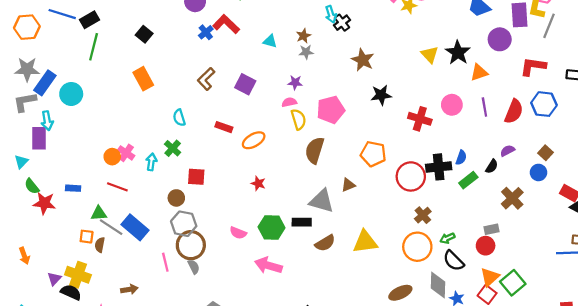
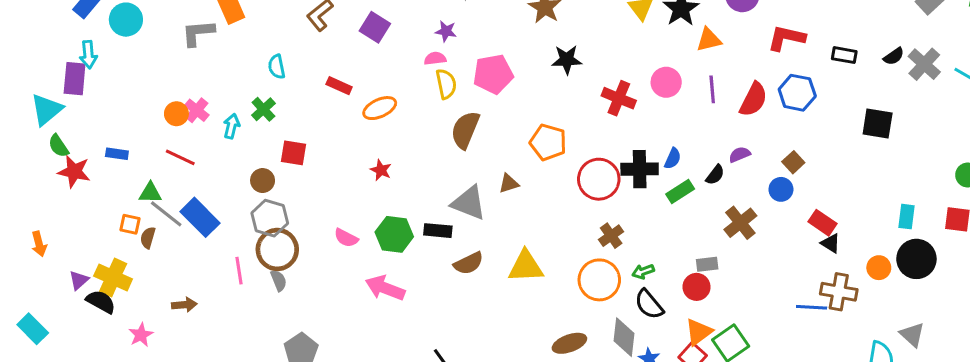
gray L-shape: (25, 102) -> (198, 33), moved
cyan triangle: (21, 162) -> (47, 110), size x1.6

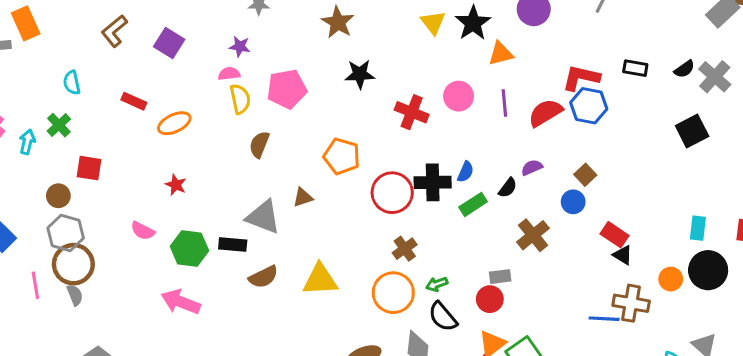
red L-shape: (786, 38) -> (581, 78), moved
red semicircle: (753, 100) -> (545, 113), turned -148
black square: (878, 124) -> (692, 131), moved, turned -36
brown semicircle: (465, 130) -> (259, 144), size x0.7
pink semicircle: (346, 238) -> (143, 231), moved

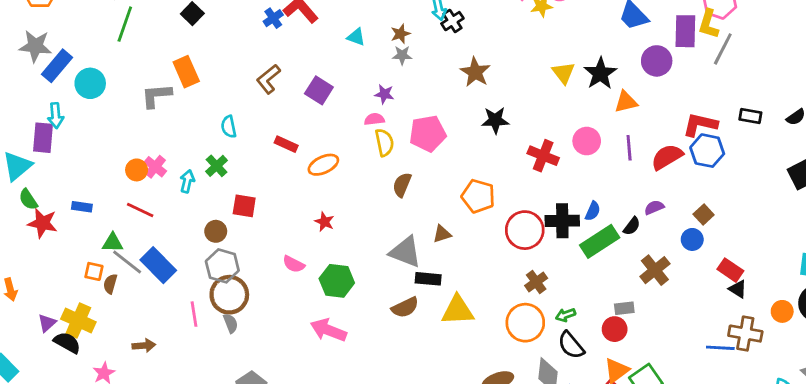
green rectangle: (473, 204) -> (600, 241), size x1.5
black rectangle: (233, 245) -> (428, 279), moved

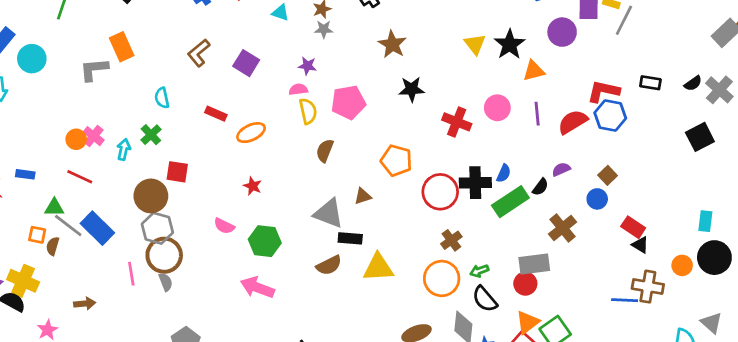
brown circle: (216, 231) -> (151, 196), size x1.6
gray rectangle: (624, 308) -> (534, 264), size x1.6

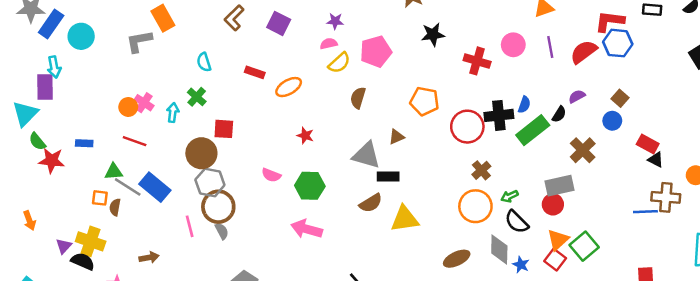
yellow semicircle: (308, 111) -> (339, 63), turned 65
red star: (253, 186) -> (305, 136), moved
yellow triangle: (378, 268) -> (405, 219), moved

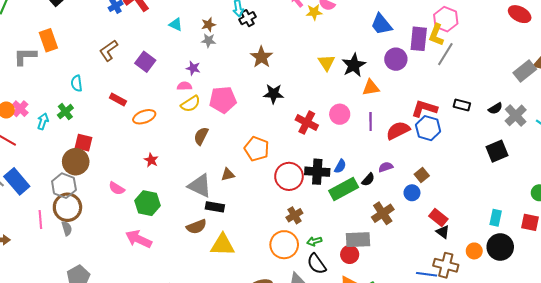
brown circle: (201, 153) -> (76, 162), moved

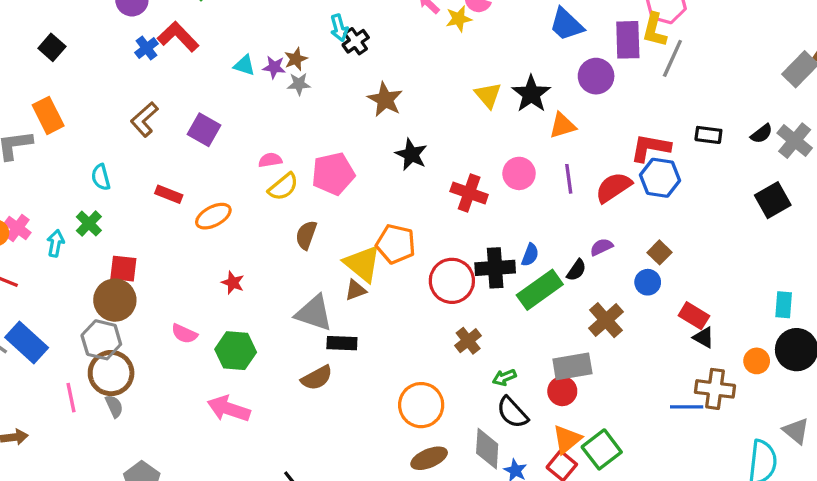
purple star: (193, 68) -> (274, 67), moved
black star: (274, 94) -> (411, 154), turned 30
yellow triangle: (223, 245) -> (362, 264), moved, turned 45
orange circle: (284, 245) -> (421, 405), moved

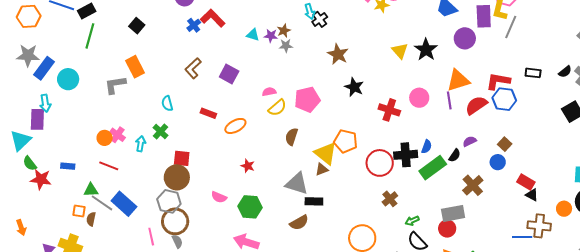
orange triangle: (562, 126) -> (458, 80), moved, size x1.4

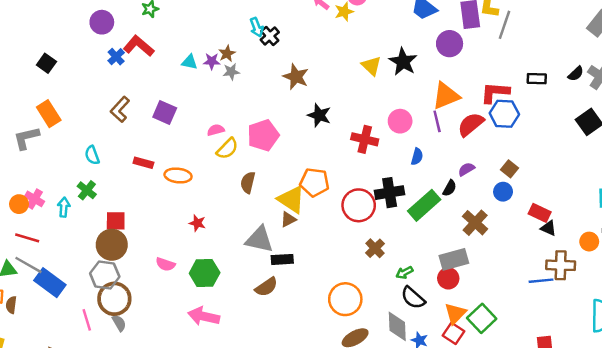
orange ellipse: (235, 126) -> (178, 175), turned 40
blue semicircle: (427, 147) -> (417, 157), moved
gray line: (102, 203) -> (28, 265), moved

